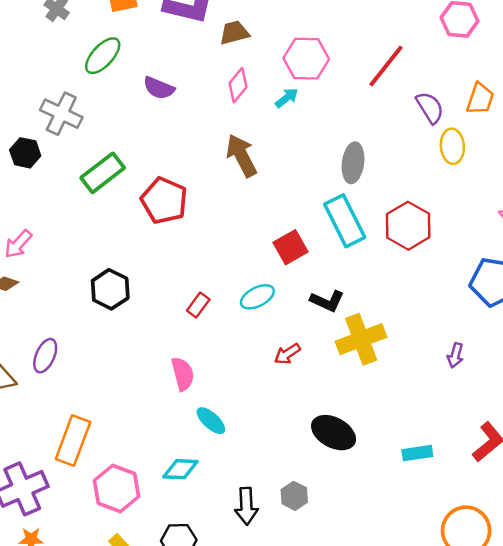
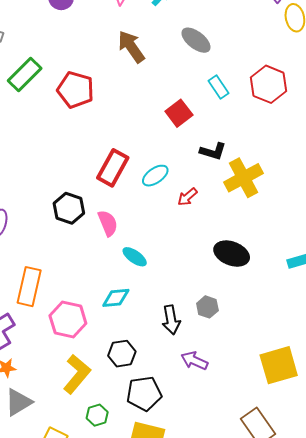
gray ellipse: (353, 163) -> (196, 40), moved, turned -52
cyan rectangle: (345, 221) -> (219, 87), size x0.6
black hexagon: (110, 289) -> (69, 208), moved
cyan ellipse: (257, 297) -> (155, 176), moved
red rectangle: (198, 305) -> (113, 168), size x1.8

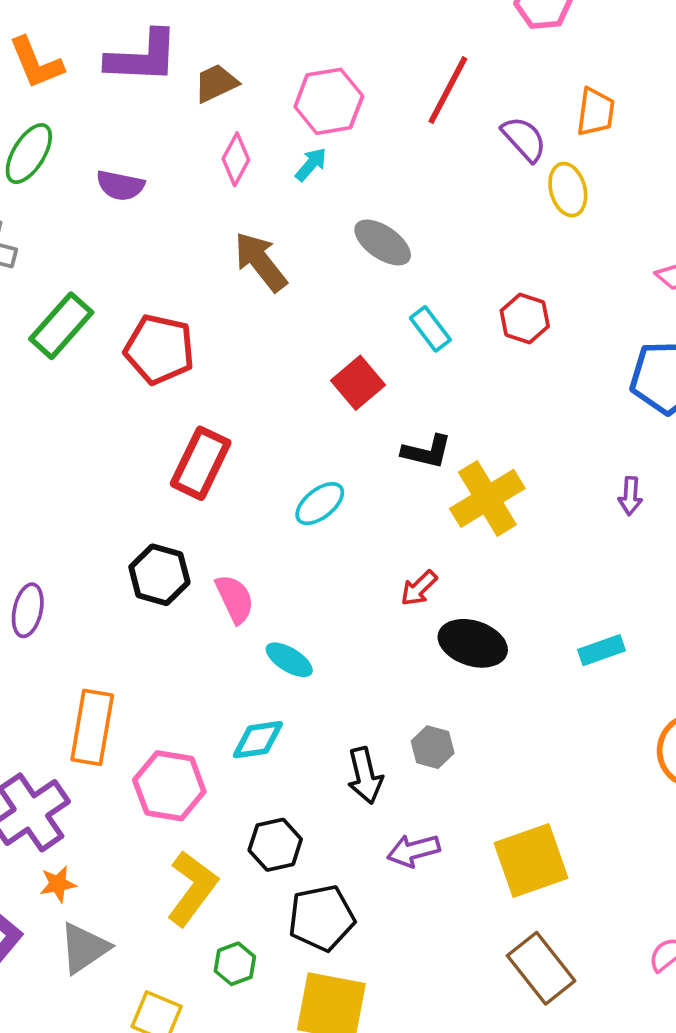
red hexagon: (268, 84) -> (525, 318), size x0.7
red rectangle: (113, 168) -> (201, 463), moved
red arrow: (187, 197) -> (419, 588), moved
purple arrow: (194, 361) -> (413, 851), turned -36
yellow square: (279, 365) -> (531, 860), moved

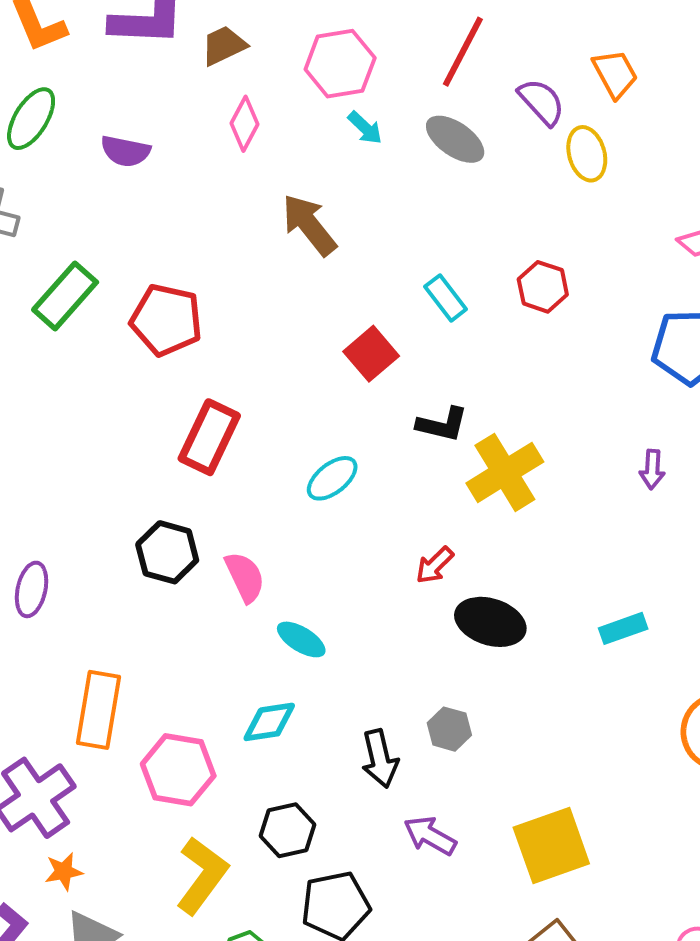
orange trapezoid: (596, 112) -> (615, 74), turned -36
cyan arrow: (311, 164) -> (365, 128), moved, turned 93
gray ellipse: (383, 242) -> (455, 139), moved
brown arrow: (261, 262) -> (309, 225), moved
purple arrow: (413, 851) -> (430, 836), turned 45

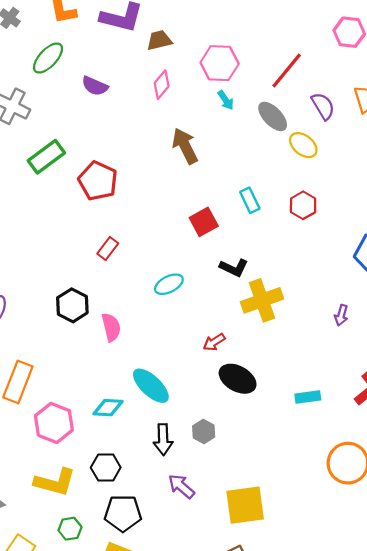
yellow ellipse: (587, 154) -> (303, 145), moved, turned -48
red rectangle: (209, 437) -> (108, 248), size x0.6
cyan ellipse: (301, 639) -> (151, 386), moved, size x1.5
yellow L-shape: (202, 875) -> (55, 482), turned 57

